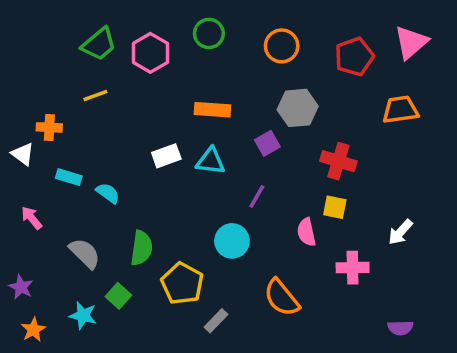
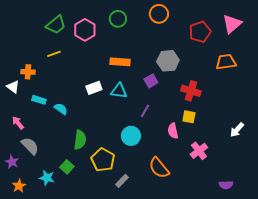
orange circle: (282, 46) -> (159, 14), moved
white arrow: (400, 232) -> (237, 130), moved
gray semicircle: (85, 253) -> (30, 146), moved
pink cross: (353, 268) -> (199, 151), turned -36

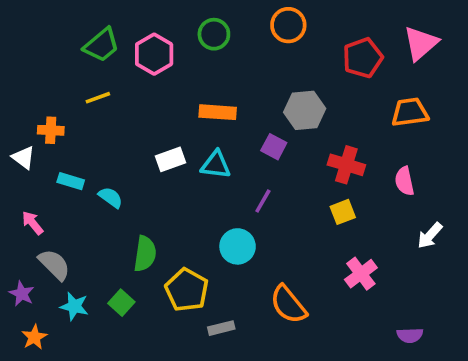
purple square: (151, 81) -> (274, 147), turned -32
yellow square: (189, 117) -> (343, 212), turned -32
pink semicircle: (173, 131) -> (404, 181), moved
cyan star: (47, 178) -> (74, 306), moved
gray rectangle: (122, 181) -> (221, 328), turned 32

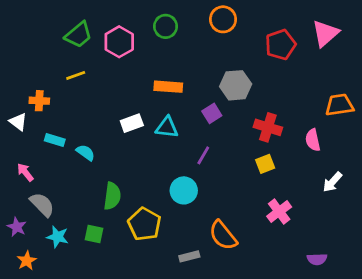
orange trapezoid: (410, 112) -> (339, 105), moved
purple square: (274, 147) -> (212, 113), turned 30
green square: (121, 303) -> (94, 234), turned -30
gray rectangle: (221, 328) -> (189, 256), moved

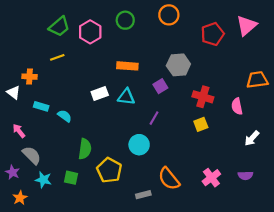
pink cross: (279, 212) -> (211, 178), moved
purple semicircle: (317, 259) -> (245, 176), moved

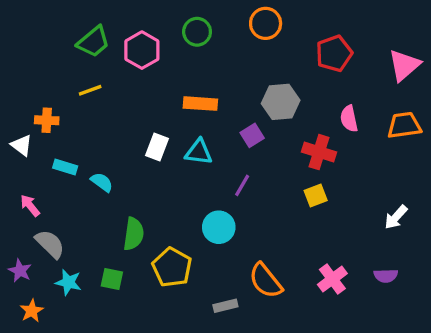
pink triangle: (247, 26) -> (404, 65), moved
white rectangle: (100, 94) -> (157, 147), turned -49
pink semicircle: (237, 106) -> (349, 119), moved

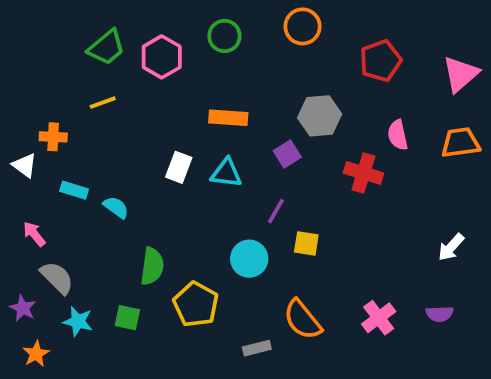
yellow square: (316, 195) -> (306, 243), moved, turned 30

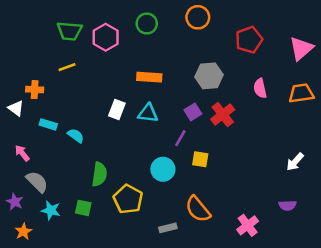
green trapezoid: (106, 47) -> (69, 31), turned 45
purple square: (287, 154) -> (193, 112), moved
red cross: (363, 173) -> (223, 114), moved, turned 35
pink cross: (379, 318) -> (248, 225), moved

